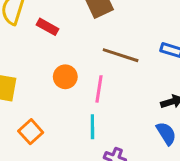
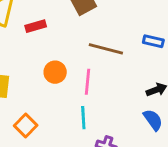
red rectangle: (47, 27) -> (36, 26), turned -42

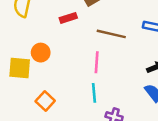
red rectangle: (36, 26) -> (68, 18), moved
orange circle: (55, 72) -> (41, 53), moved

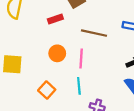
orange circle: (41, 53) -> (57, 53), moved
orange square: (45, 101) -> (47, 90), moved

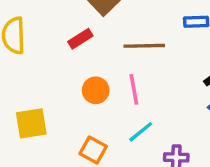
cyan line: (79, 86) -> (141, 132), turned 70

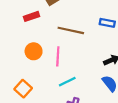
cyan line: (141, 132) -> (67, 82), moved

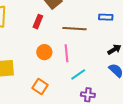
red rectangle: (32, 16) -> (38, 22), turned -40

